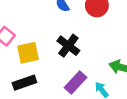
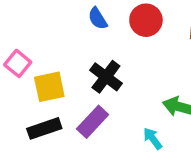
purple rectangle: (75, 83) -> (93, 122), moved

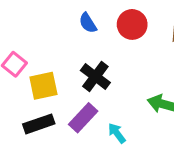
cyan arrow: (153, 138) -> (117, 133), moved

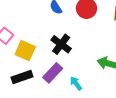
yellow square: (43, 86) -> (25, 51), turned 36

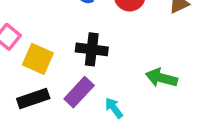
black cross: (61, 44) -> (92, 49), turned -30

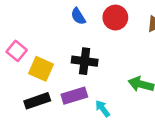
purple rectangle: (79, 92) -> (74, 96), turned 30

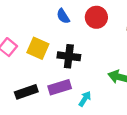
yellow square: (41, 69) -> (38, 48), moved
cyan arrow: (103, 109) -> (85, 99), turned 70

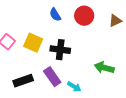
purple rectangle: (60, 87) -> (52, 77), turned 72
cyan arrow: (85, 99) -> (74, 87), turned 88

